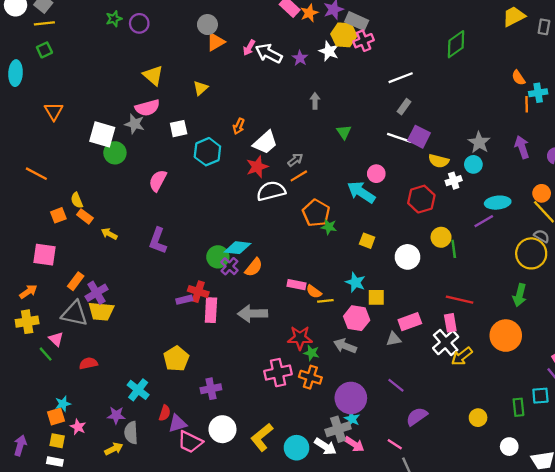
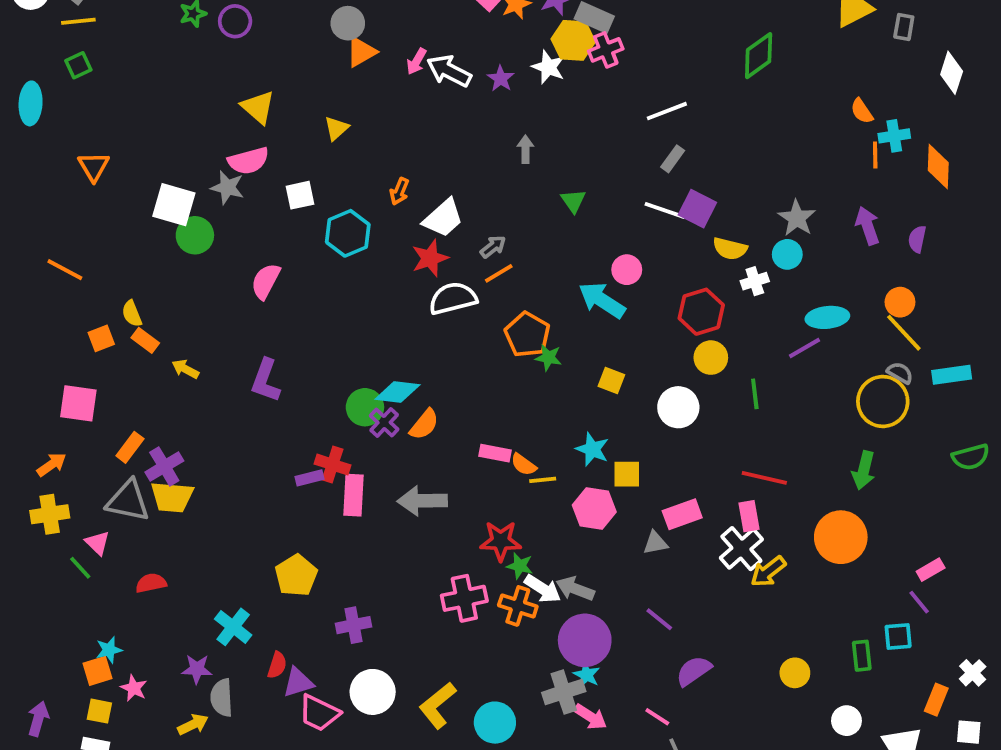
yellow circle: (441, 237) -> (711, 358), moved
gray arrow: (345, 346) -> (575, 589), moved
white arrow: (325, 447) -> (543, 589), moved

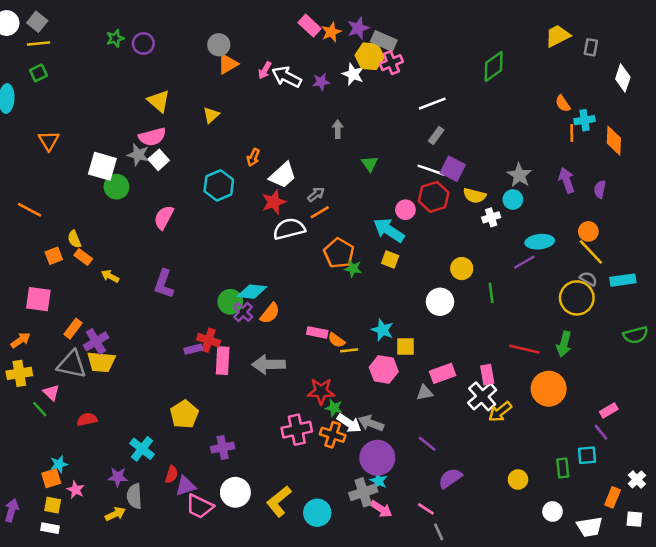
purple star: (501, 79) -> (321, 82), turned 30
white square: (300, 195) -> (159, 160), moved, turned -30
red hexagon: (701, 312) -> (434, 197), moved
yellow square: (611, 380) -> (390, 260), moved
red line: (764, 478) -> (524, 349), moved

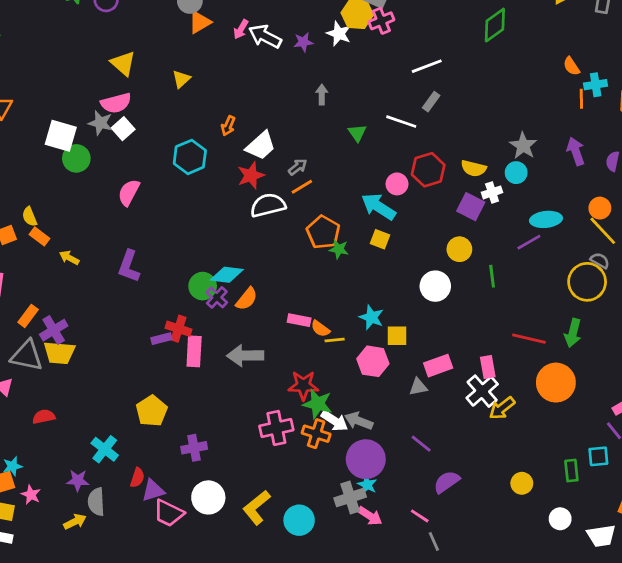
purple square: (453, 169) -> (471, 207), moved
white line: (431, 170) -> (401, 122), moved
green star: (334, 408) -> (318, 404), size x1.5

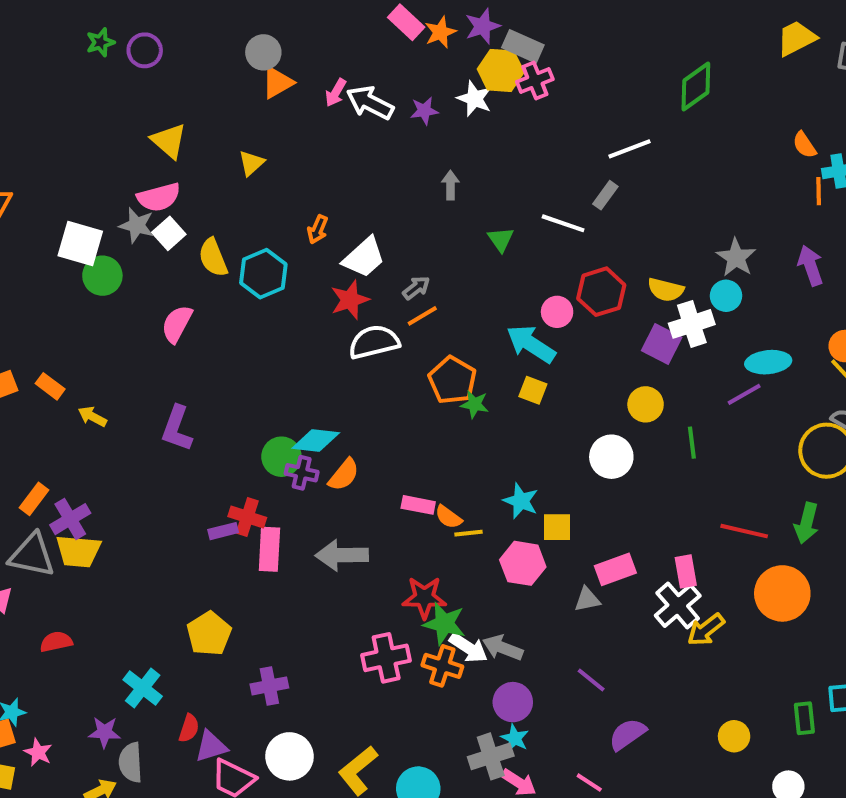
white line: (427, 66) -> (629, 149), moved
white cross: (492, 192) -> (692, 324), size x1.5
yellow semicircle: (30, 217) -> (213, 258), moved, size x1.4
purple cross: (217, 297) -> (302, 473), turned -30
purple circle: (366, 459) -> (513, 702), size x0.7

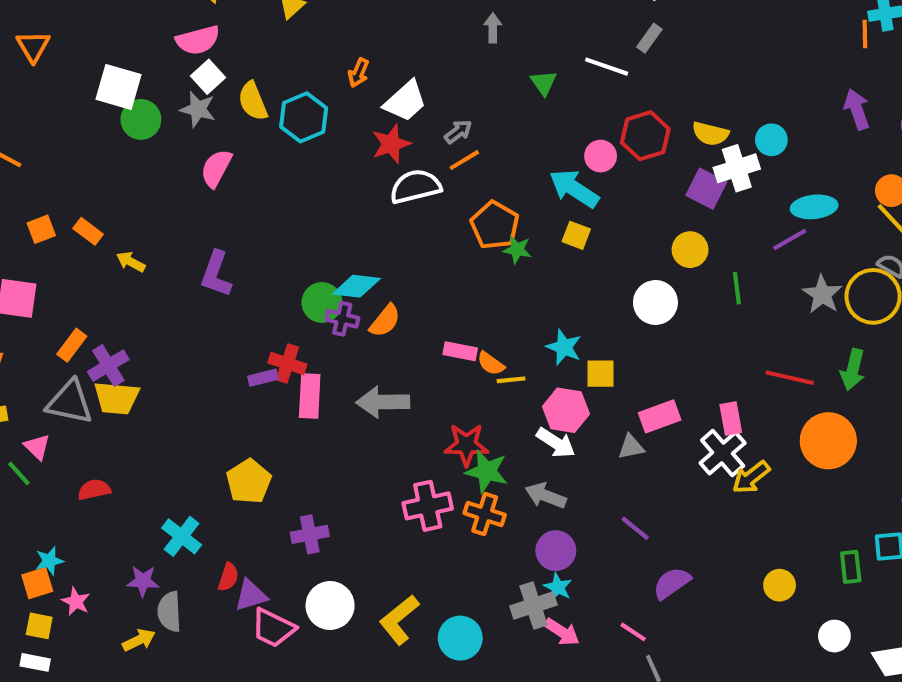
gray star: (137, 225) -> (198, 109), moved
gray star: (736, 258) -> (822, 294), moved
white arrow: (469, 648) -> (556, 443), moved

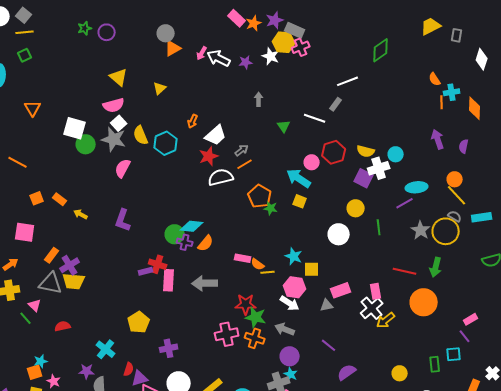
gray star: (198, 109) -> (114, 139), size x1.4

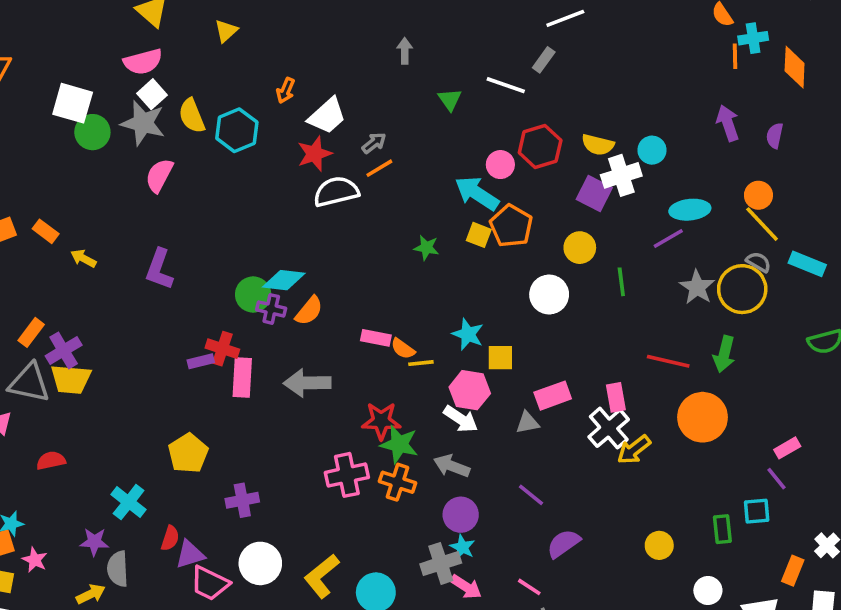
orange pentagon: (260, 196) -> (511, 226), moved
cyan rectangle: (482, 217) -> (807, 264), turned 30

